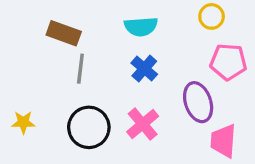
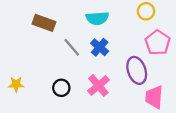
pink pentagon: (228, 62) -> (158, 43), turned 30
gray line: (80, 69) -> (72, 47), moved, turned -48
black circle: (89, 127) -> (61, 88), size x0.6

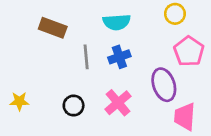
gray line: (72, 47) -> (86, 57), turned 36
blue cross: (100, 47) -> (119, 57), turned 30

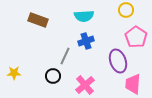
gray line: (86, 57) -> (65, 56), moved, turned 30
pink cross: (118, 103) -> (85, 85), moved

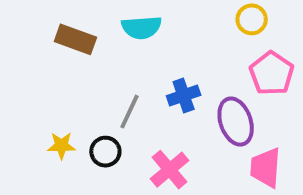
cyan semicircle: (84, 16) -> (141, 27), moved
blue cross: (86, 41) -> (184, 95), moved
yellow star: (14, 73) -> (61, 146), moved

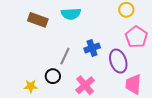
yellow star: (61, 146) -> (31, 86), moved

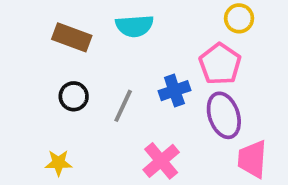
pink pentagon: (136, 37) -> (220, 64), moved
black circle: (53, 76) -> (74, 96), moved

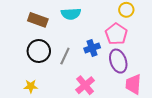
black circle: (74, 96) -> (39, 51), size x1.5

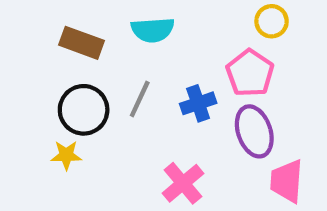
gray line: (65, 56) -> (140, 99), moved
yellow star: (31, 86) -> (66, 155), moved

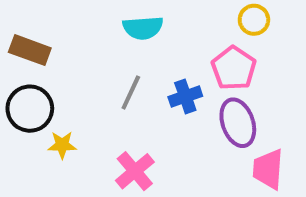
brown rectangle: (81, 43) -> (30, 50), moved
black circle: (84, 110) -> (30, 109), moved
pink cross: (183, 183) -> (135, 171), moved

